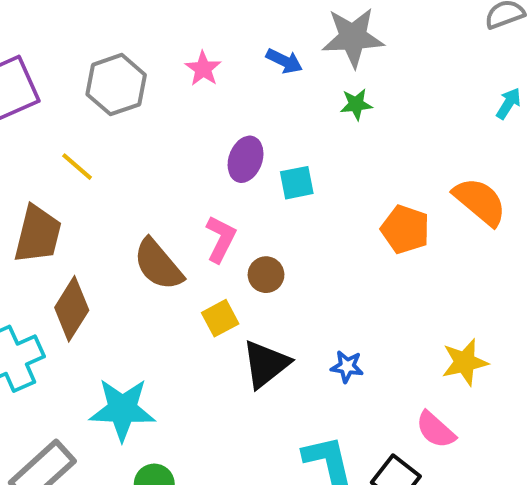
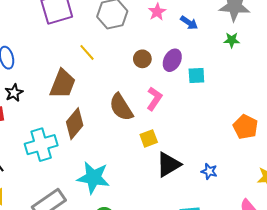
blue arrow: (284, 61) -> (189, 23), moved
orange pentagon: (405, 229) -> (245, 127), moved
brown circle: (266, 275) -> (142, 59), moved

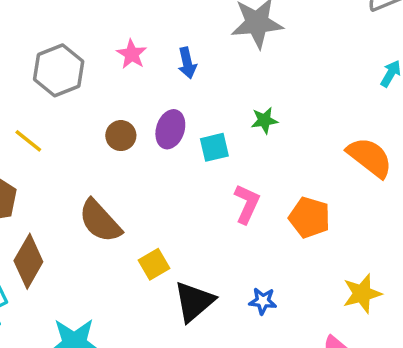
blue arrow: (189, 23) -> (187, 63), turned 54
green star: (232, 40) -> (264, 120), moved
pink L-shape: (154, 99) -> (247, 204), moved

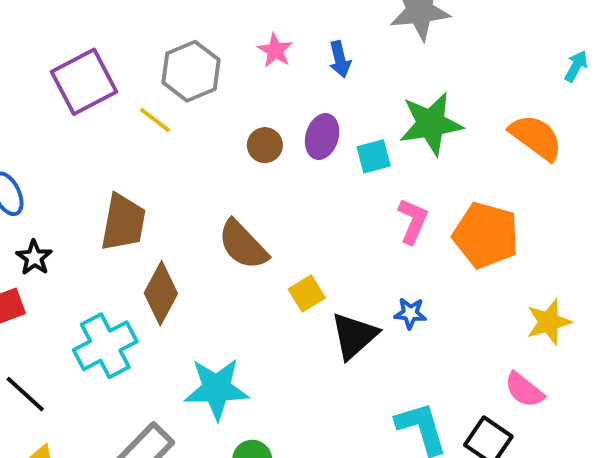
green star: (264, 120) -> (431, 124), size x2.0
yellow line: (28, 141) -> (155, 120), moved
orange semicircle: (370, 157) -> (536, 137), moved
orange pentagon: (310, 218) -> (486, 235), size x1.4
blue star: (263, 301) -> (410, 313), moved

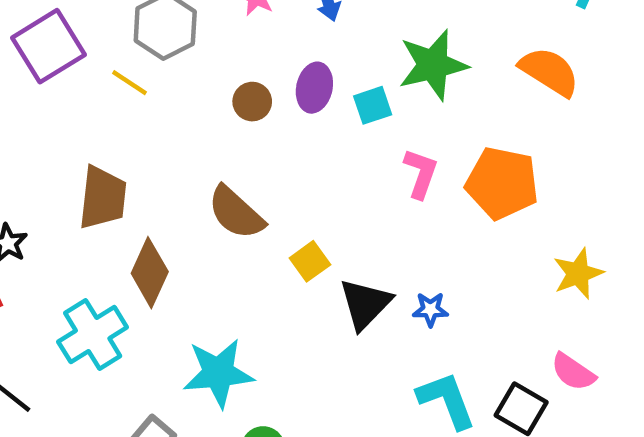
blue star: (410, 313) -> (430, 309), moved
pink semicircle: (524, 390) -> (573, 372), moved

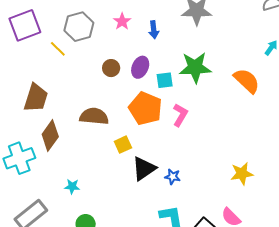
orange pentagon: (502, 183) -> (145, 108), moved
brown semicircle: (236, 213) -> (94, 116), turned 132
cyan star: (218, 373) -> (72, 186), size x0.5

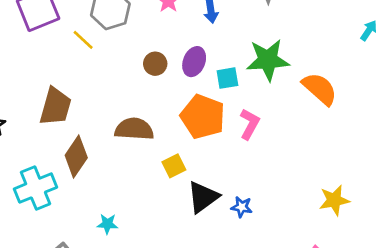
orange semicircle: (247, 81) -> (320, 89), moved

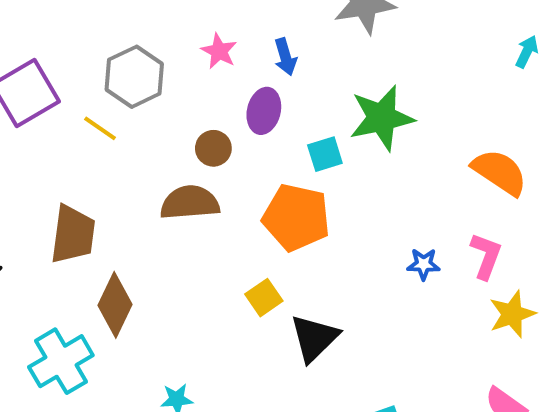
purple ellipse: (194, 62) -> (264, 111), moved
orange semicircle: (320, 89) -> (500, 172), moved
pink L-shape: (250, 124) -> (486, 256), moved
brown semicircle: (134, 129) -> (190, 203), moved
blue star: (242, 207) -> (424, 264), moved

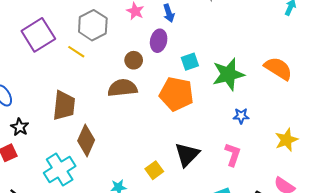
green star: (382, 118) -> (228, 74), moved
pink L-shape: (486, 256) -> (233, 155), moved
yellow square: (264, 298) -> (154, 170), moved

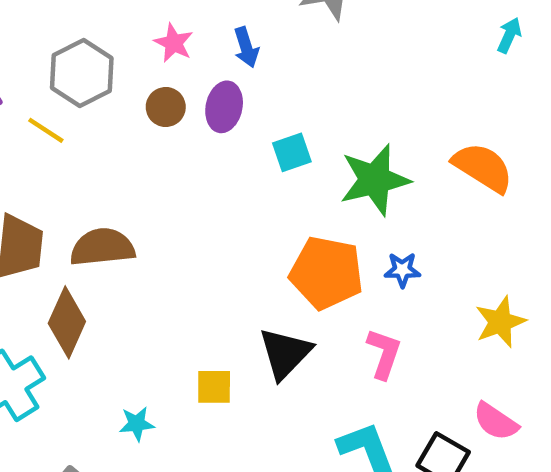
brown circle: (134, 60) -> (166, 107), moved
brown semicircle: (122, 88) -> (102, 247), moved
orange pentagon: (176, 94) -> (326, 273), moved
yellow square: (154, 170) -> (214, 387), turned 36

